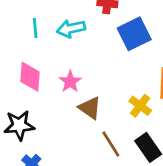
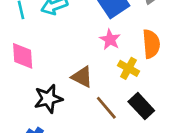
pink star: (70, 82) -> (110, 39), moved
black star: (19, 125) -> (48, 99), moved

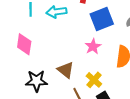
yellow cross: (129, 68) -> (94, 80), moved

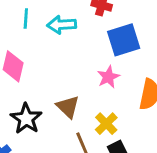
black star: (36, 81) -> (26, 119), turned 30

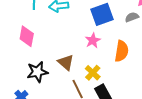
black star: (26, 119) -> (37, 72), turned 30

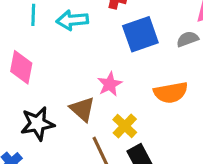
pink star: (93, 40) -> (110, 84), moved
orange semicircle: (122, 51) -> (171, 93), turned 70

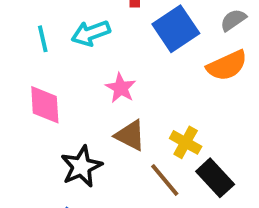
pink star: (110, 84) -> (121, 88), moved
orange semicircle: (171, 93) -> (227, 65), moved

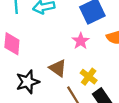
pink star: (121, 88) -> (81, 41), moved

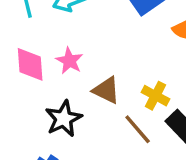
pink star: (81, 41) -> (69, 61), moved

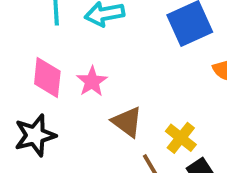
black star: (64, 119) -> (35, 135), moved

